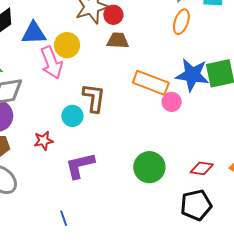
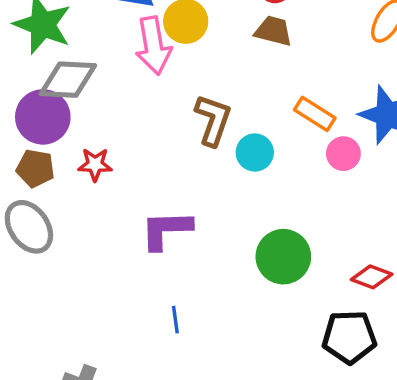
orange rectangle: (151, 83) -> (315, 114), size x0.7
cyan circle: (72, 116) -> (255, 153), moved
red star: (44, 141) -> (95, 164), moved
blue line: (64, 218) -> (175, 320), moved

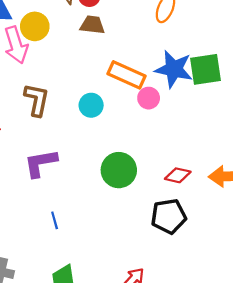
orange rectangle: (315, 114) -> (126, 75), size x1.4
brown L-shape: (213, 120) -> (37, 100), moved

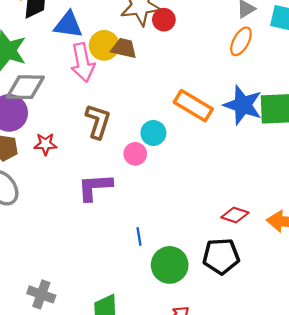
brown trapezoid: (92, 25) -> (124, 48), moved
pink circle: (149, 98) -> (135, 154), moved
green circle: (119, 170) -> (170, 265), moved
blue line: (55, 220) -> (139, 237), moved

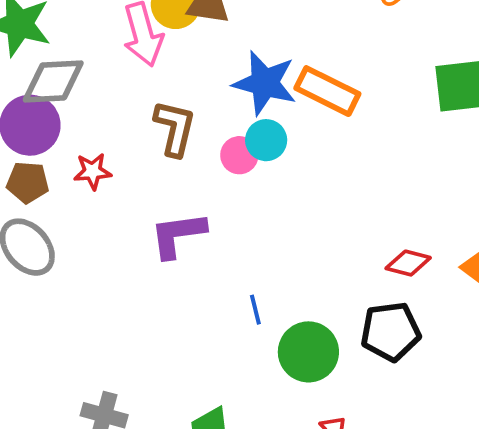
blue star: (243, 105) -> (265, 83), moved
pink circle: (135, 154) -> (239, 155), moved

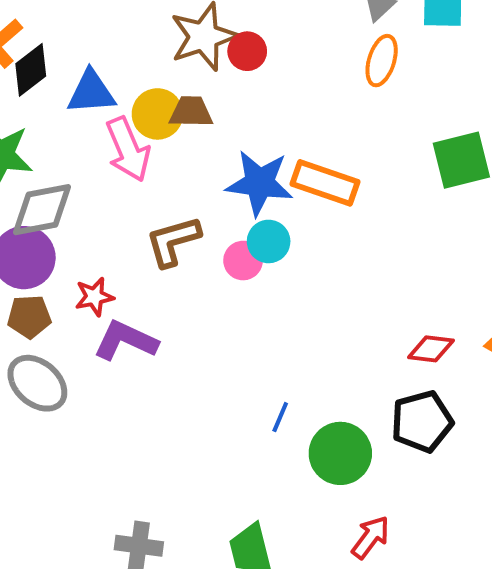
brown L-shape: (175, 128) -> (173, 241), turned -112
purple L-shape: (178, 235) -> (126, 341), moved, turned 40
blue line: (255, 310) -> (280, 417), turned 44

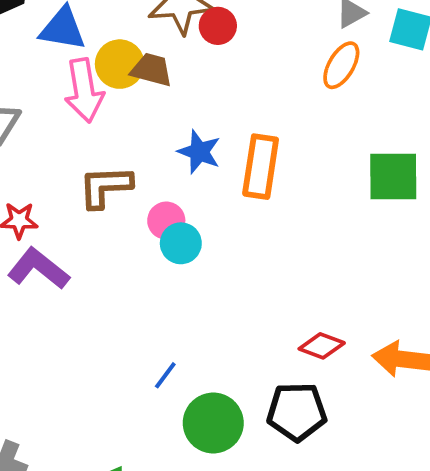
blue star: (259, 183) -> (199, 152), size x0.7
orange rectangle: (325, 183) -> (261, 167), turned 66
cyan circle: (269, 241) -> (181, 243), moved

